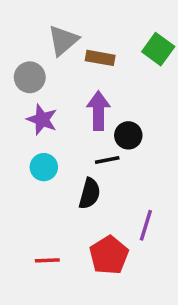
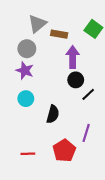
gray circle: (30, 77) -> (27, 49), moved
purple arrow: (98, 111) -> (73, 57), moved
black line: (107, 160) -> (88, 94), moved, turned -32

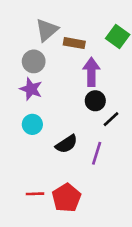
black semicircle: (53, 114) -> (66, 144), turned 42
purple line: (86, 133) -> (97, 153), moved
red pentagon: (64, 151) -> (66, 198), moved

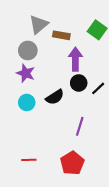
black line: (111, 119) -> (98, 88), moved
black semicircle: (66, 144) -> (55, 97), moved
red pentagon: (66, 198) -> (72, 163), moved

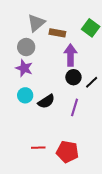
black semicircle: (55, 97) -> (46, 101), moved
purple line: (80, 126) -> (74, 107), moved
red line: (29, 160) -> (38, 148), moved
red pentagon: (72, 163) -> (67, 152), turned -30

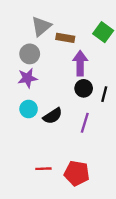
purple star: (24, 68) -> (27, 78), turned -30
black line: (92, 82) -> (104, 94), turned -32

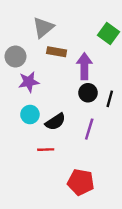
brown rectangle: (65, 38) -> (57, 52), moved
gray circle: (30, 54) -> (15, 56), moved
red line: (43, 169) -> (46, 150), moved

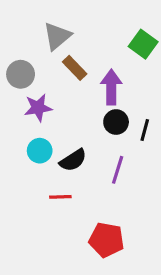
brown rectangle: (57, 52) -> (75, 68), turned 36

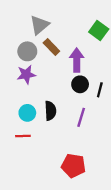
gray circle: (21, 74) -> (27, 51), moved
cyan circle: (40, 151) -> (27, 113), moved
black semicircle: (73, 160) -> (50, 111), turned -60
red line: (60, 197) -> (23, 136), moved

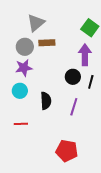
brown rectangle: (51, 47) -> (47, 43), turned -49
purple arrow: (77, 60) -> (85, 55), moved
cyan circle: (27, 113) -> (20, 91), moved

